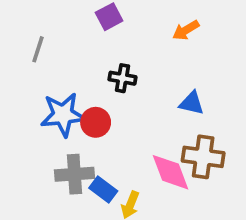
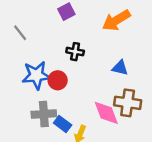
orange arrow: (186, 30) -> (116, 20), size x1.6
gray line: (38, 49) -> (20, 33), turned -56

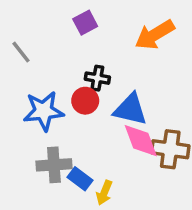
blue triangle: (120, 68) -> (130, 109), moved, size x1.5
red circle: (58, 80) -> (85, 101), moved
pink diamond: (106, 113) -> (141, 141), moved

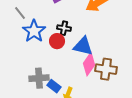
blue star: (44, 111) -> (34, 31), moved, turned -30
pink diamond: (141, 141) -> (89, 64), turned 55

